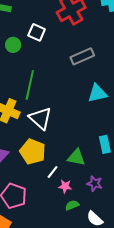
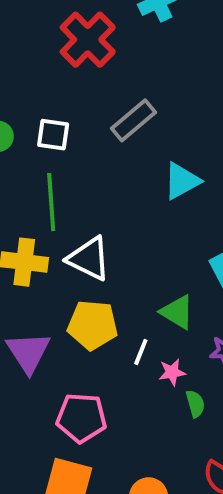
white square: (37, 32) -> (53, 135), moved
green triangle: (76, 157) -> (177, 312), turned 36
green semicircle: (72, 205) -> (195, 404), turned 112

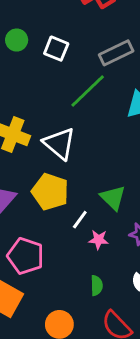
green line: (51, 202) -> (88, 91), moved, turned 36
green semicircle: (195, 404) -> (97, 285), moved

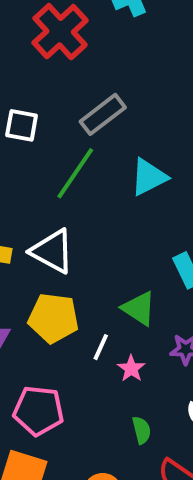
pink star: (98, 240) -> (131, 369), turned -30

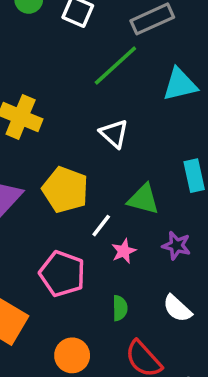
white triangle: (52, 251) -> (114, 134), moved, size x0.7
green triangle: (139, 308) -> (143, 199), turned -32
pink pentagon: (38, 411) -> (62, 274), moved

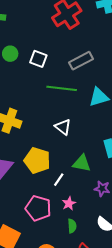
green line: (115, 65) -> (62, 88), turned 52
pink star: (124, 251) -> (69, 203), moved

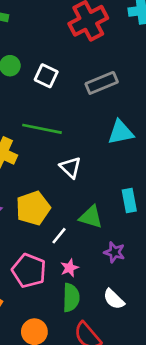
green line: (62, 88) -> (42, 129), moved
yellow pentagon: (37, 160) -> (33, 208), turned 30
green semicircle: (72, 226) -> (71, 298), size x1.5

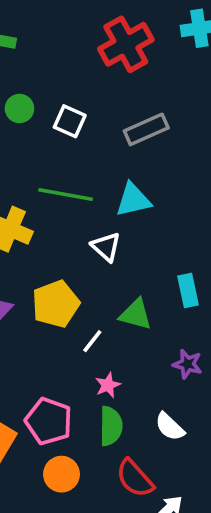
cyan triangle: (121, 132) -> (133, 200), moved
purple star: (114, 252) -> (187, 364), moved
pink pentagon: (29, 271) -> (49, 421), moved

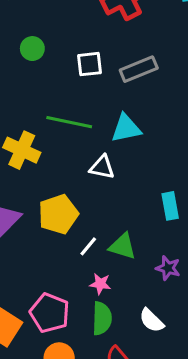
white square: (70, 121) -> (90, 64), moved, turned -32
white triangle: (106, 247) -> (102, 167), turned -32
green triangle: (136, 314) -> (123, 246), moved
pink star: (108, 385) -> (100, 284), turned 30

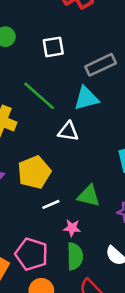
gray rectangle: (139, 69) -> (101, 65), moved
green line: (69, 122) -> (39, 96), turned 33
white line: (88, 246) -> (51, 204), moved, turned 30

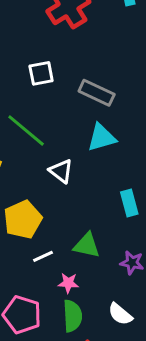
gray rectangle: (101, 65) -> (97, 93), turned 52
cyan triangle: (86, 98) -> (102, 138), moved
white triangle: (68, 131) -> (61, 171), turned 30

